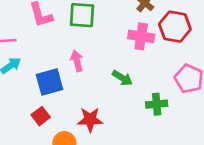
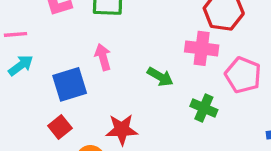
pink cross: (141, 36) -> (202, 48), moved
green cross: (157, 104) -> (204, 108), turned 30

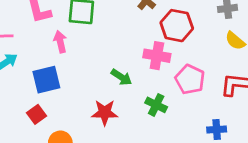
pink arrow: (103, 57) -> (60, 42), moved
red star: (122, 130) -> (105, 113), moved

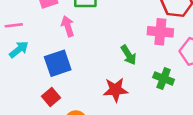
green arrow: (121, 77) -> (129, 55), turned 30

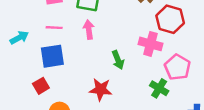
pink line: (14, 25) -> (54, 28), moved
pink arrow: (68, 26) -> (89, 30), moved
green cross: (164, 78) -> (159, 88), moved

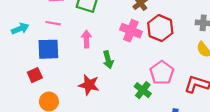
pink arrow: (89, 30) -> (86, 39), moved
pink cross: (151, 44) -> (131, 31), moved

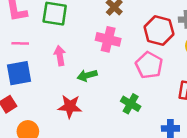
red hexagon: (160, 28) -> (159, 31), moved
green arrow: (108, 60) -> (87, 75), turned 98
pink pentagon: (162, 73) -> (149, 65), moved

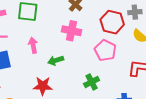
green cross: (131, 104) -> (92, 82), turned 35

